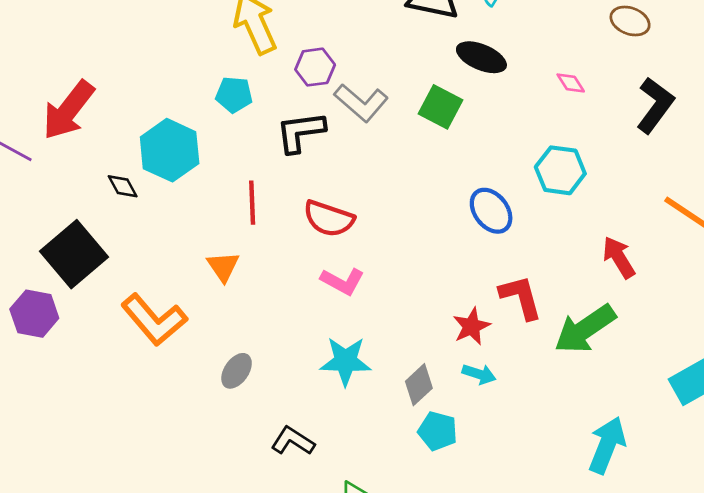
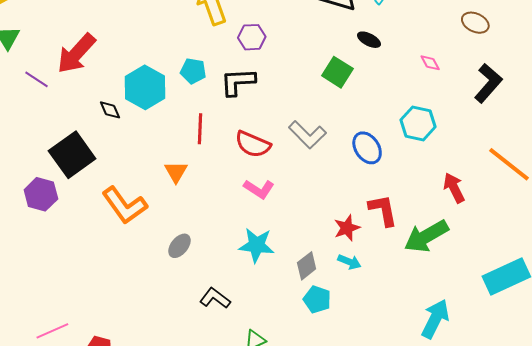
black ellipse: (481, 57) -> (369, 40), size x0.7
cyan pentagon: (234, 95) -> (193, 71), moved
gray L-shape: (361, 103) -> (307, 135), moved

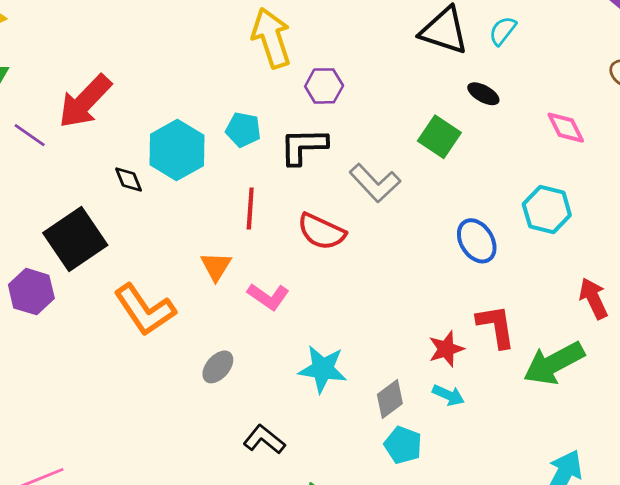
pink diamond: (430, 63) -> (566, 128), size x1.4
gray L-shape: (307, 135) -> (375, 183), moved
pink L-shape: (259, 189) -> (268, 297), moved

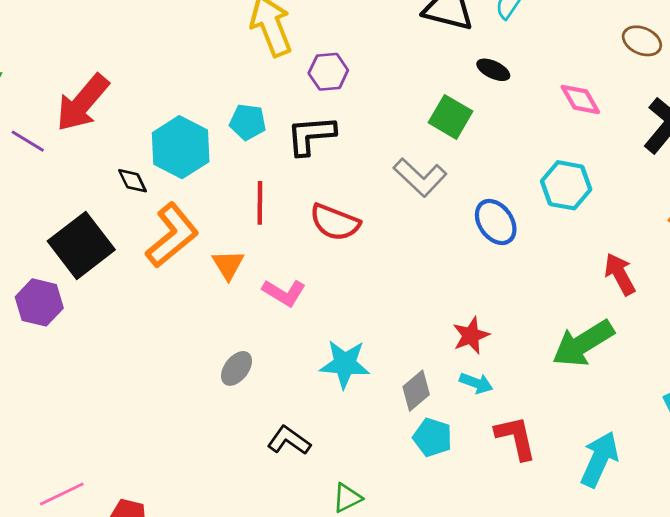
gray L-shape: (375, 183) -> (420, 177), moved
orange L-shape: (145, 310) -> (172, 235), moved, turned -92
red L-shape: (496, 326) -> (516, 438), moved

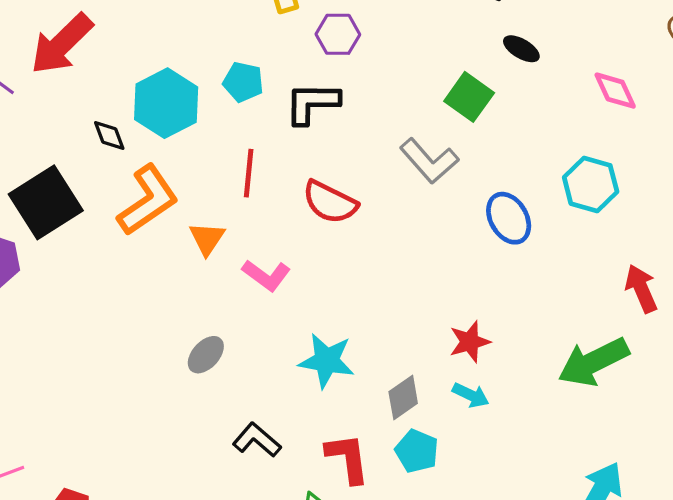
red L-shape: (516, 438) -> (348, 458), moved

